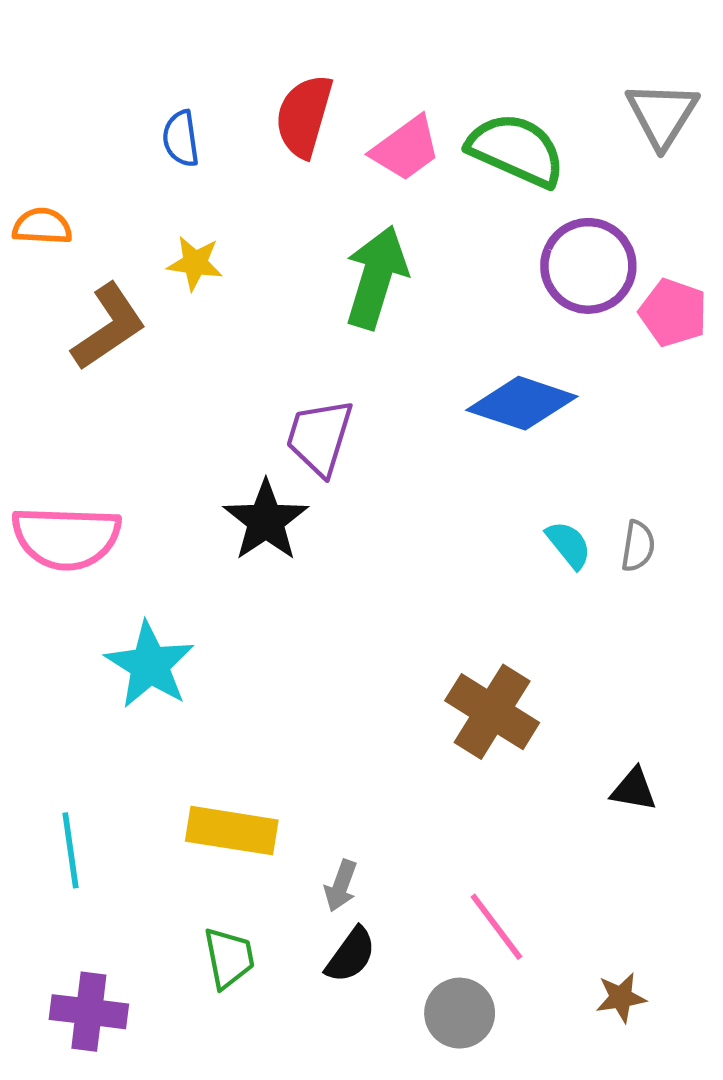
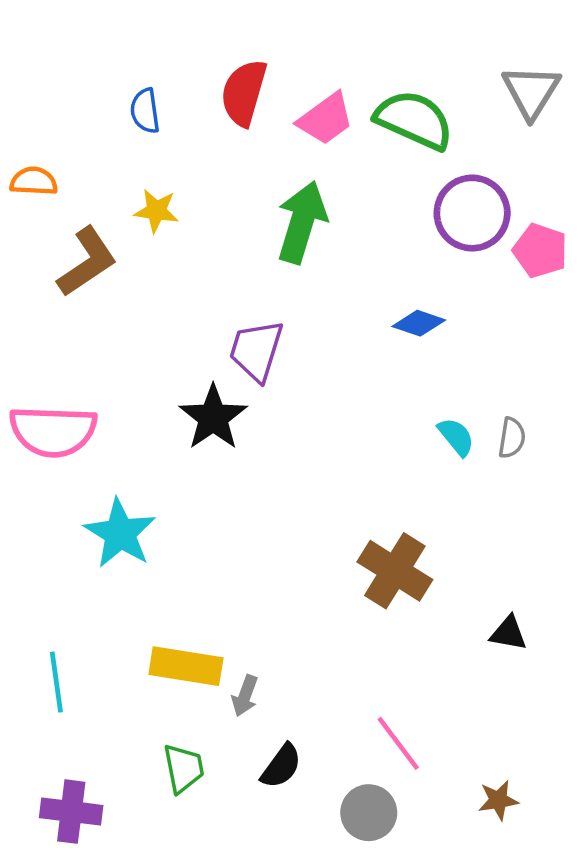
blue diamond: (522, 403) -> (419, 323), size x0.6
gray arrow: (341, 886) -> (245, 696), moved

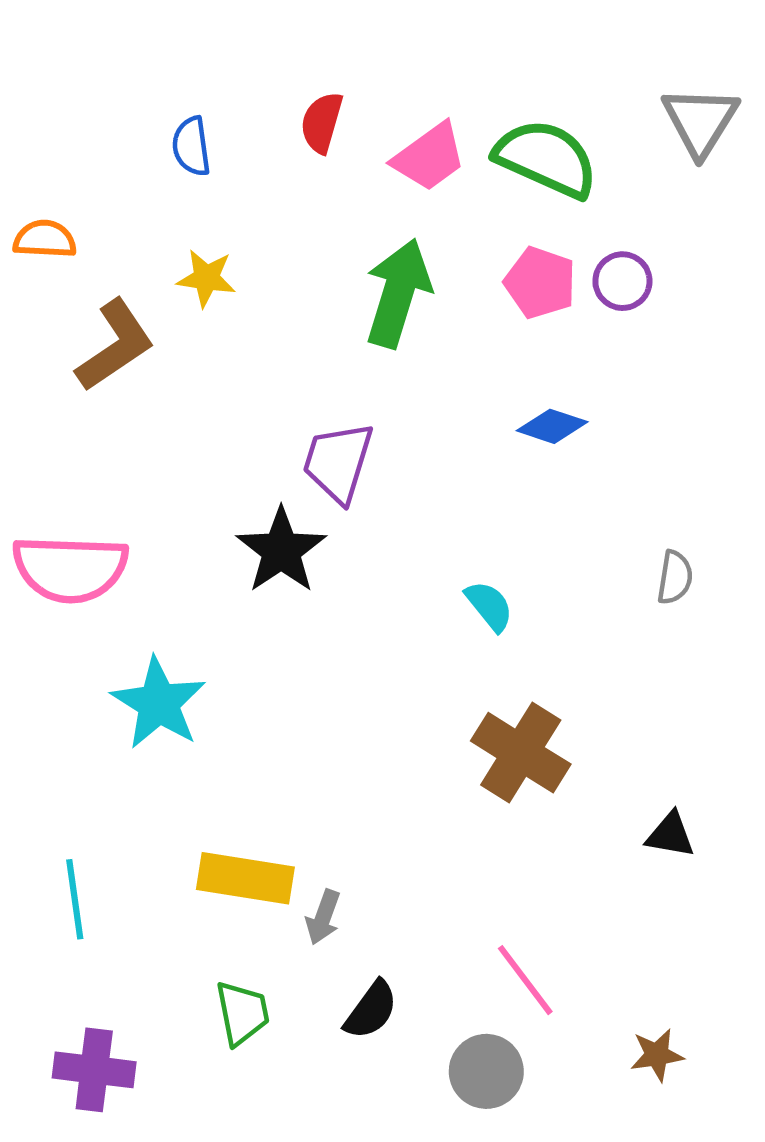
red semicircle: (244, 93) -> (322, 122), size x0.7
purple circle: (472, 213) -> (622, 281), size x0.6
pink pentagon: (540, 251) -> (540, 283), moved
cyan semicircle: (456, 437) -> (489, 606), moved

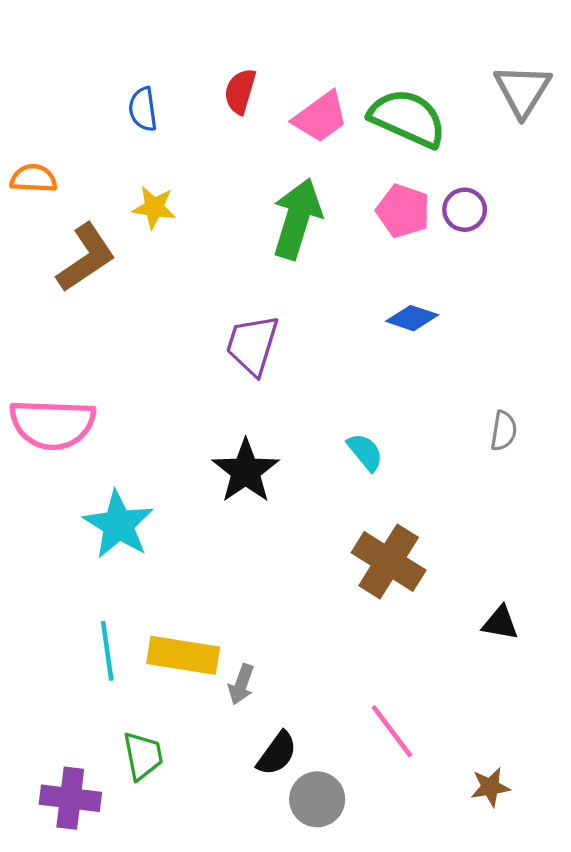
black star: (281, 551) -> (246, 471), moved
cyan line: (75, 899) -> (107, 651), moved
green trapezoid: (242, 1013) -> (143, 756), moved
gray circle: (486, 1071) -> (317, 799), moved

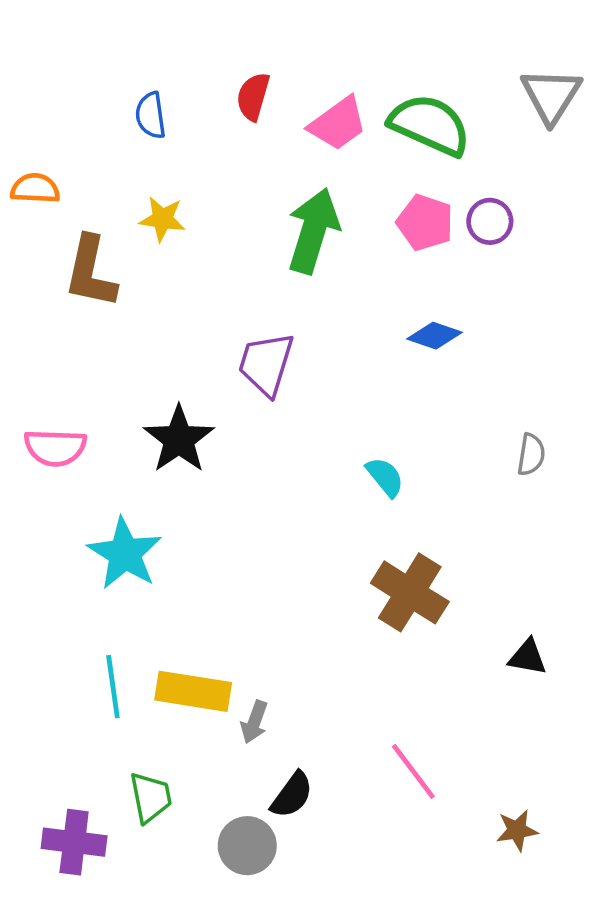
brown L-shape: (86, 258) -> (91, 272), turned 136
pink semicircle: (52, 424) -> (55, 448), size x0.7
black star: (246, 471) -> (179, 439), moved
gray circle: (317, 799) -> (247, 846), moved

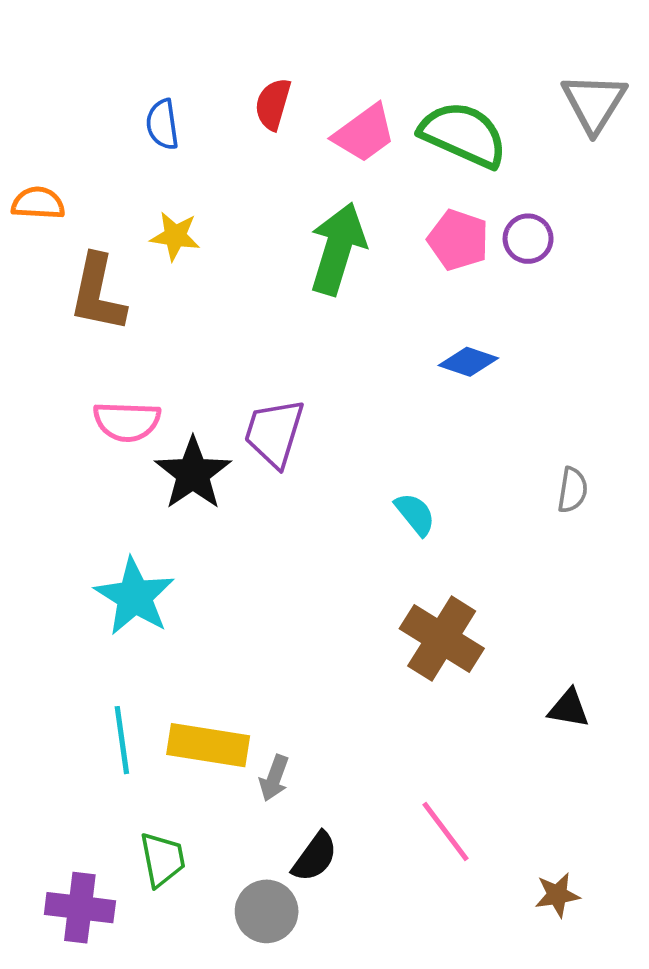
purple trapezoid: (266, 364) -> (274, 433), moved
pink semicircle: (55, 448) -> (127, 421), moved

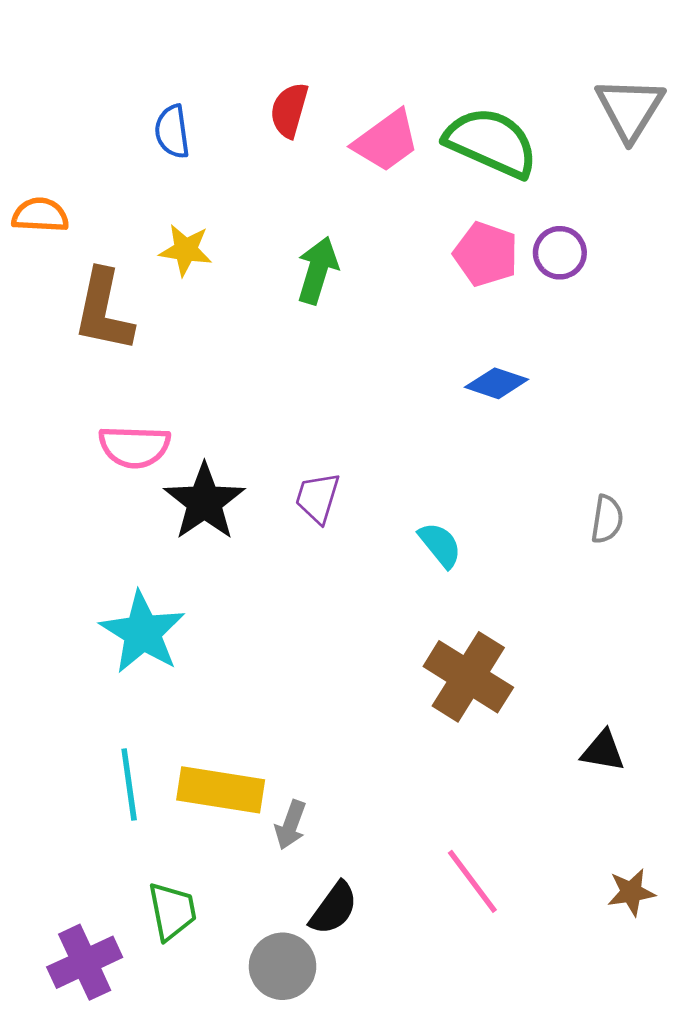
green arrow: (338, 249) -> (318, 270), moved, size x0.7
purple trapezoid: (274, 433) -> (318, 498), moved, size x0.7
brown star: (557, 895) -> (631, 892), moved
purple cross: (80, 908) -> (85, 962), turned -32

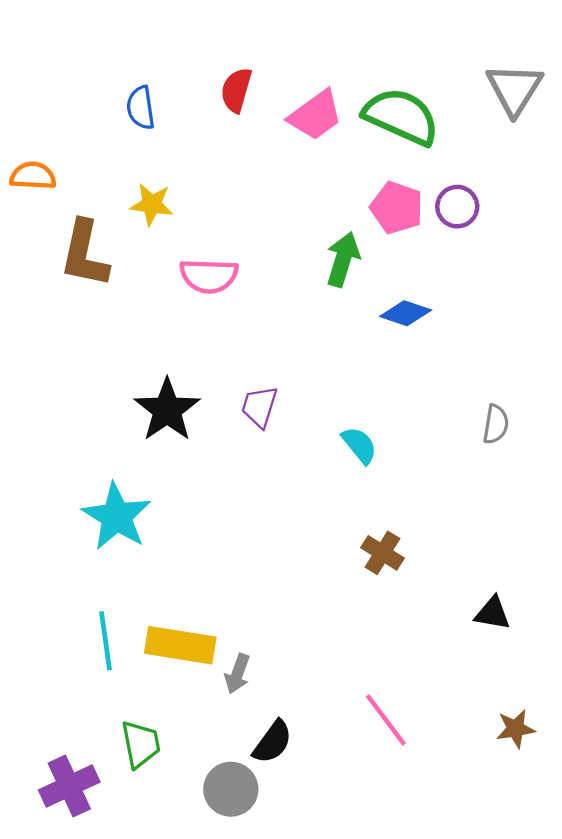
green arrow: (318, 270) -> (343, 259), moved
pink semicircle: (134, 447) -> (209, 276), moved
brown cross: (468, 677) -> (383, 553), size x0.6

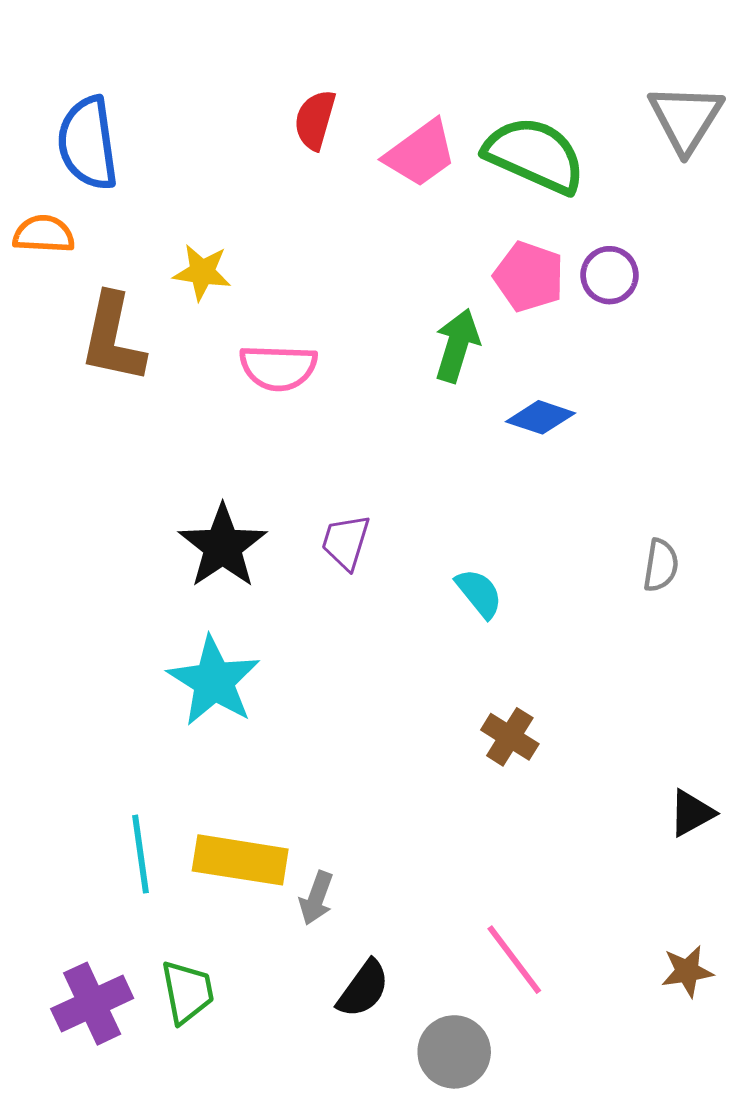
blue semicircle: (141, 108) -> (88, 143), moved, size x1.6
cyan star: (116, 517) -> (214, 681), moved
black triangle: (492, 613) -> (692, 813), moved, turned -39
purple cross: (69, 786) -> (92, 1004), moved
gray circle: (231, 789) -> (454, 1052), moved

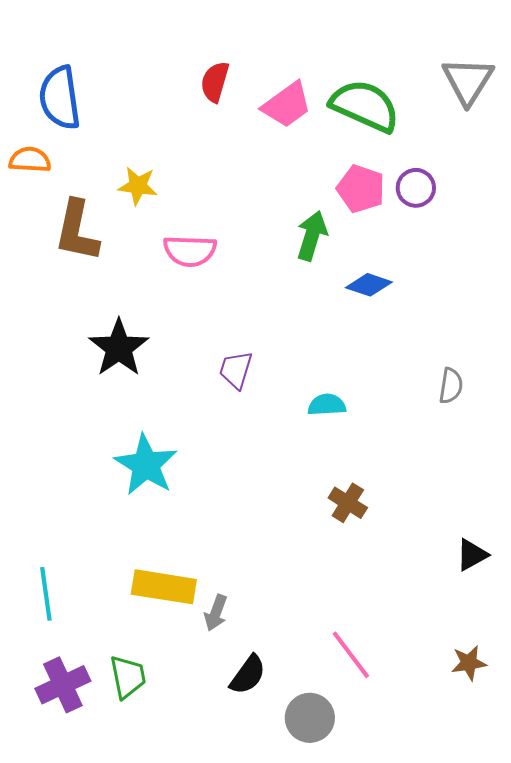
black star: (223, 546) -> (119, 348), moved
cyan semicircle: (479, 593) -> (327, 405), turned -54
cyan line: (141, 854) -> (46, 594), moved

